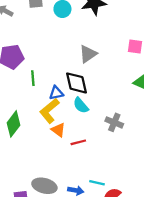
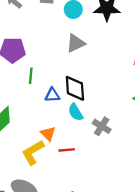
gray triangle: (88, 54) -> (76, 43), moved
yellow L-shape: (49, 111) -> (33, 152), moved
gray cross: (114, 122) -> (102, 126), moved

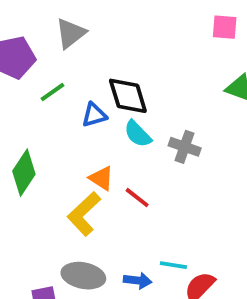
gray triangle: (76, 43) -> (71, 33), moved
green line: (31, 76) -> (53, 92), turned 63
red line: (67, 150) -> (137, 198), turned 56

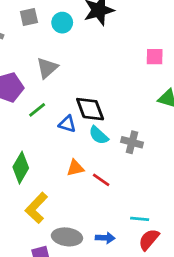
blue triangle: (94, 115) -> (67, 124), turned 36
orange triangle: (101, 178) -> (75, 168), turned -42
yellow L-shape: (84, 214) -> (36, 208), moved
cyan line: (173, 265) -> (140, 219), moved

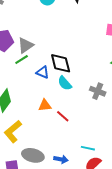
gray triangle: (47, 68) -> (26, 45), moved
gray cross: (132, 142) -> (98, 91), moved

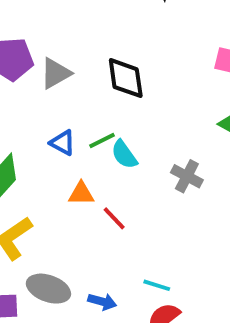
green line: (22, 59) -> (102, 141), moved
black diamond: (61, 63) -> (126, 78), moved
blue triangle: (43, 72) -> (63, 143), moved

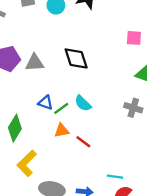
gray triangle: (55, 73) -> (34, 63), turned 36
green line: (102, 141) -> (61, 108), moved
gray cross: (187, 176) -> (133, 108), moved

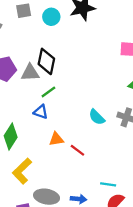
black diamond: (76, 58) -> (46, 61), moved, turned 30
cyan semicircle: (83, 103) -> (97, 117), moved
green line: (61, 108) -> (48, 92), moved

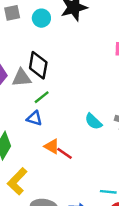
orange triangle: (56, 139) -> (52, 146), turned 42
red line: (77, 150) -> (65, 153), moved

